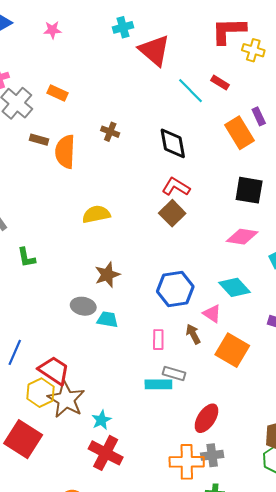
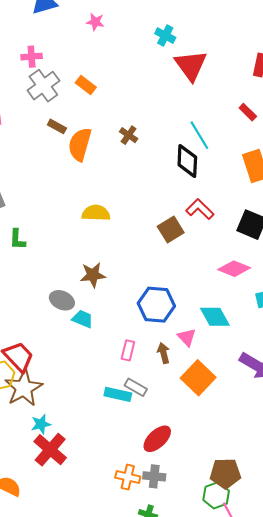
cyan cross: (123, 27) -> (165, 36), turned 30
cyan line: (191, 91) -> (199, 135), moved
red L-shape: (176, 187) -> (200, 209), moved
cyan star: (101, 420) -> (41, 424), moved
orange cross: (187, 462) -> (128, 477), size x0.7

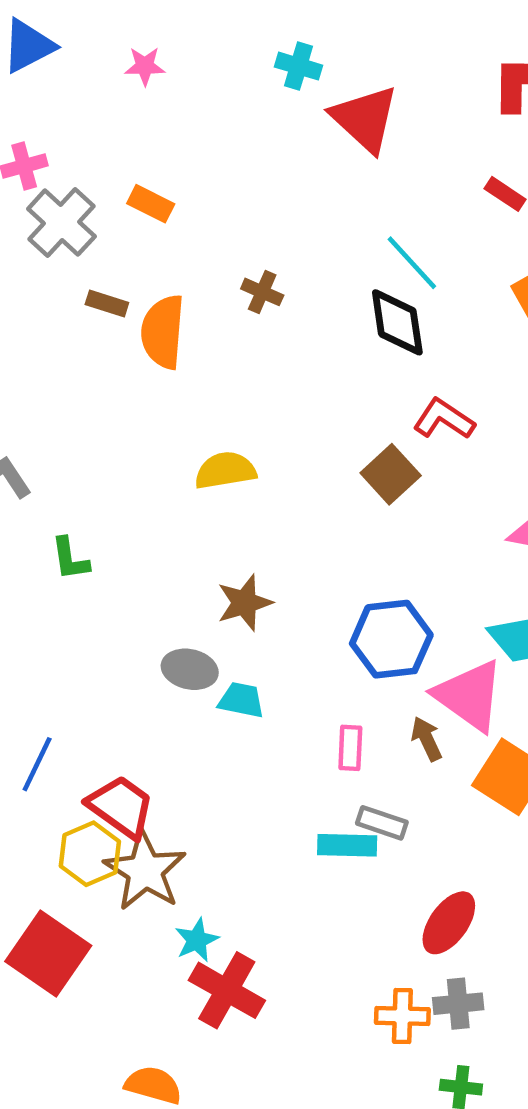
pink triangle: (187, 337) -> (469, 696), size x1.8

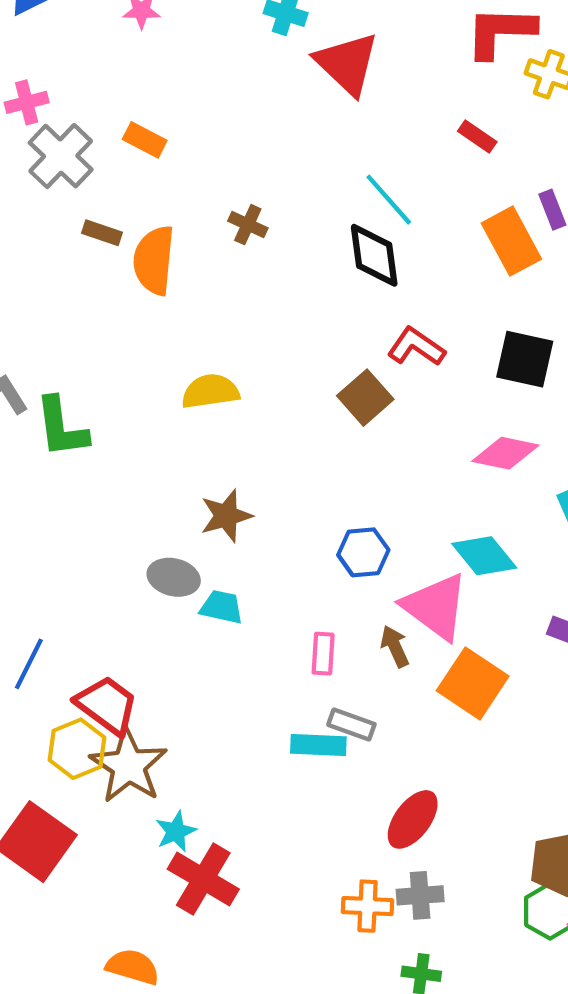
green L-shape: (70, 559) -> (61, 427), moved, size x1.5
blue hexagon: (391, 639) -> (363, 552), size x0.7

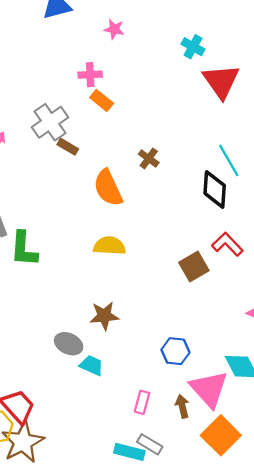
pink cross: (27, 102) -> (90, 75), moved
gray cross: (61, 156) -> (50, 122), moved
orange semicircle: (154, 260) -> (108, 188), moved, turned -42

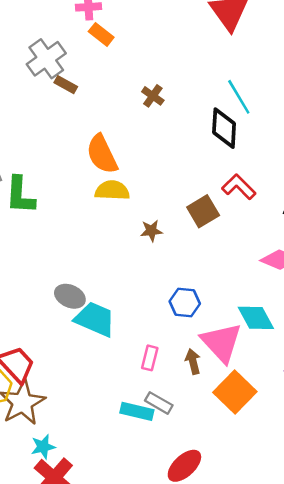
orange semicircle: (108, 188) -> (102, 154), moved
brown star: (104, 316) -> (151, 231), moved, size x0.7
cyan trapezoid: (92, 365) -> (95, 319), size x1.6

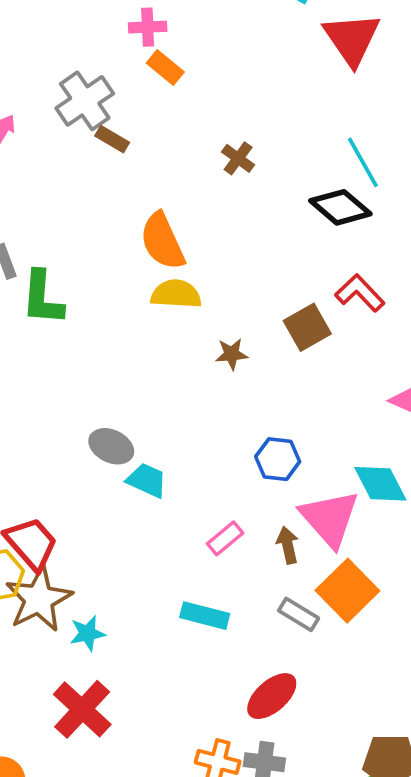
black diamond: (224, 128) -> (340, 207), turned -54
cyan trapezoid: (95, 319) -> (147, 480), size x0.7
pink rectangle: (150, 358) -> (225, 538), turned 35
gray rectangle: (159, 403) -> (299, 614), moved
cyan star: (43, 447) -> (87, 633), moved

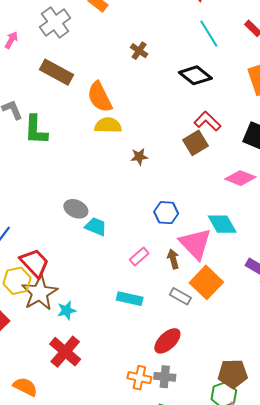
brown rectangle: (112, 139) -> (57, 72), moved, size x1.8
cyan line: (363, 162) -> (209, 34), moved
brown square: (307, 327) -> (196, 143), moved

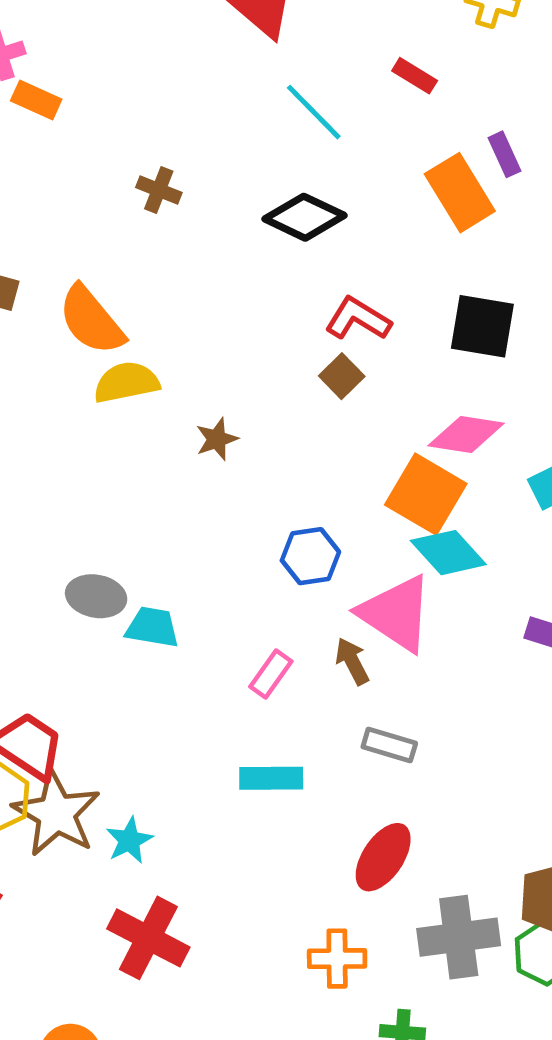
brown square: (196, 143) -> (342, 376), size x0.7
orange square: (206, 282) -> (426, 494), moved
gray cross: (165, 377) -> (459, 937), moved, size x1.5

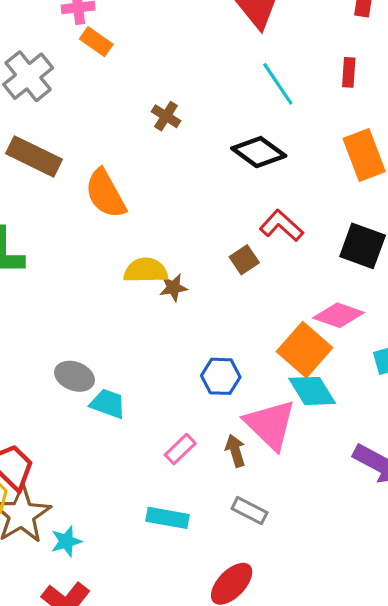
red rectangle: (415, 76) -> (349, 72), turned 52
brown square: (342, 376) -> (244, 260), moved
yellow semicircle: (126, 382) -> (146, 270), moved

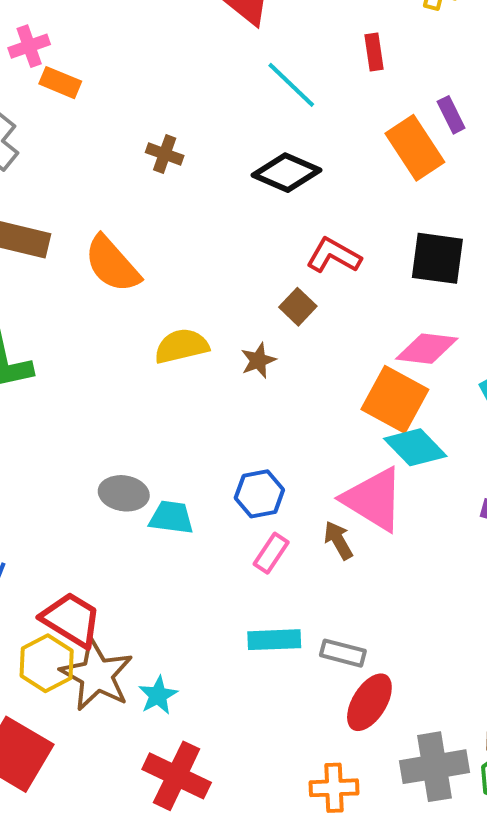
brown star: (173, 288) -> (258, 360), moved
blue hexagon: (221, 376) -> (259, 494), moved
gray rectangle: (249, 511) -> (343, 653), moved

